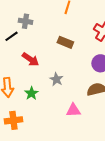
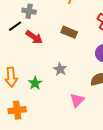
red arrow: (30, 59) -> (34, 37), moved
pink triangle: (73, 110) -> (77, 100), turned -42

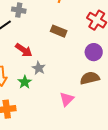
red arrow: (34, 37) -> (24, 50), moved
gray star: (60, 69) -> (39, 68), moved

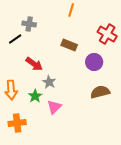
purple circle: (94, 52) -> (94, 62), moved
pink triangle: (67, 99) -> (54, 107), moved

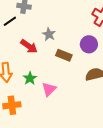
brown rectangle: (69, 45) -> (64, 55), moved
gray star: (49, 82) -> (49, 34), moved

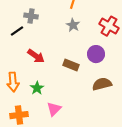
gray star: (49, 34) -> (73, 25), moved
pink triangle: (49, 89) -> (54, 109), moved

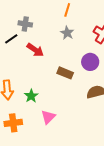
red arrow: (36, 56) -> (35, 50), moved

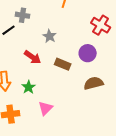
gray star: (67, 33) -> (50, 36), moved
red arrow: (35, 50) -> (33, 57), moved

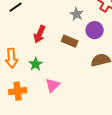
gray star: (50, 36) -> (77, 14), moved
red arrow: (33, 57) -> (40, 34), turned 78

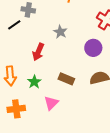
gray star: (77, 14) -> (60, 32), moved
brown rectangle: (70, 41) -> (66, 79), moved

